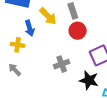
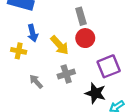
yellow arrow: (48, 16) -> (60, 45), moved
gray arrow: (15, 70) -> (36, 82), moved

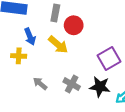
gray rectangle: (81, 16) -> (55, 13), moved, turned 35
red circle: (85, 38) -> (74, 25), moved
gray cross: (66, 74) -> (72, 84), moved, turned -35

